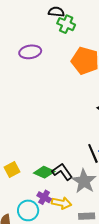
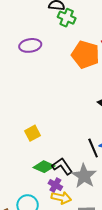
yellow square: (12, 170) -> (32, 133), moved
purple cross: (44, 197) -> (55, 185), moved

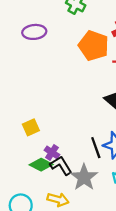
purple cross: (55, 185) -> (52, 152), moved

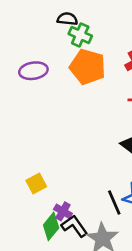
orange pentagon: (94, 46) -> (88, 67), moved
green diamond: (41, 165) -> (51, 226), turned -75

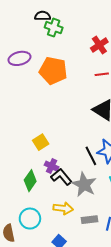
orange pentagon: (88, 67) -> (53, 71), moved
yellow square: (36, 183) -> (41, 142), moved
green diamond: (51, 226) -> (30, 181), moved

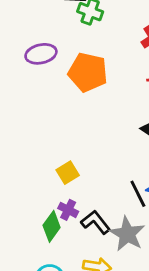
purple cross: (52, 166) -> (68, 210), moved

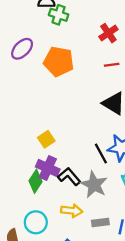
purple ellipse: (41, 54) -> (22, 49), turned -30
purple cross: (68, 210) -> (48, 168), size x1.5

